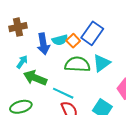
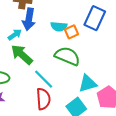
blue rectangle: (92, 33) -> (95, 18), moved, turned -30
blue arrow: (43, 44) -> (29, 19), moved
cyan triangle: (102, 63) -> (88, 84), moved

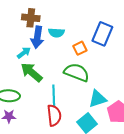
cyan semicircle: (59, 27) -> (56, 33), moved
cyan line: (44, 79) -> (54, 96), turned 45

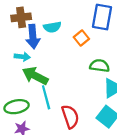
cyan arrow: (24, 53) -> (22, 57), turned 56
green semicircle: (77, 72) -> (100, 66), moved, size x0.7
cyan line: (54, 96) -> (46, 97), moved

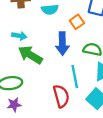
blue arrow: (33, 37) -> (62, 44), moved
cyan line: (46, 97) -> (75, 77), moved

